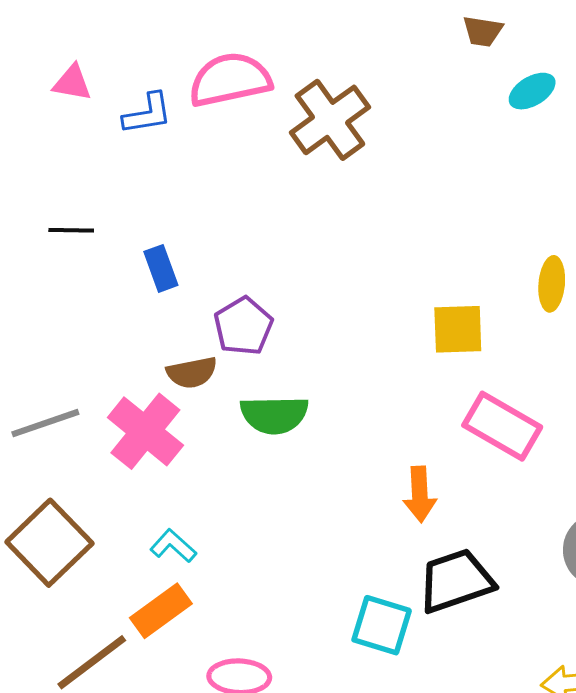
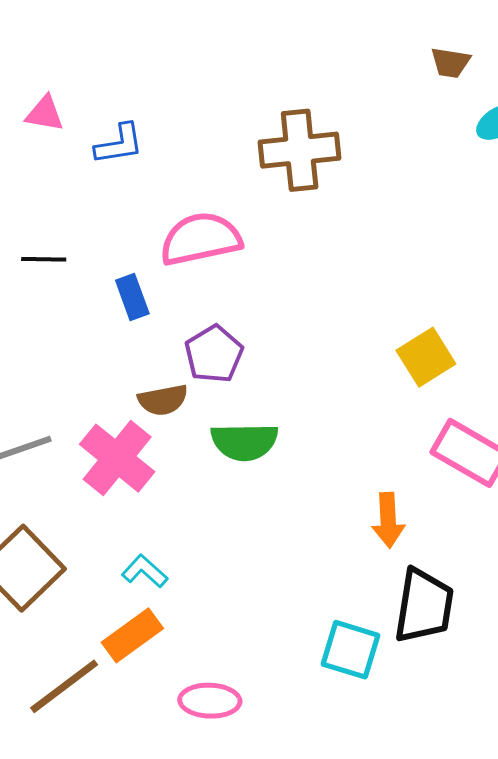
pink semicircle: (230, 80) -> (201, 239), moved
brown cross: (330, 120) -> (300, 150), turned 30
yellow square: (458, 329) -> (426, 357), turned -30
black trapezoid: (456, 581) -> (424, 606), turned 118

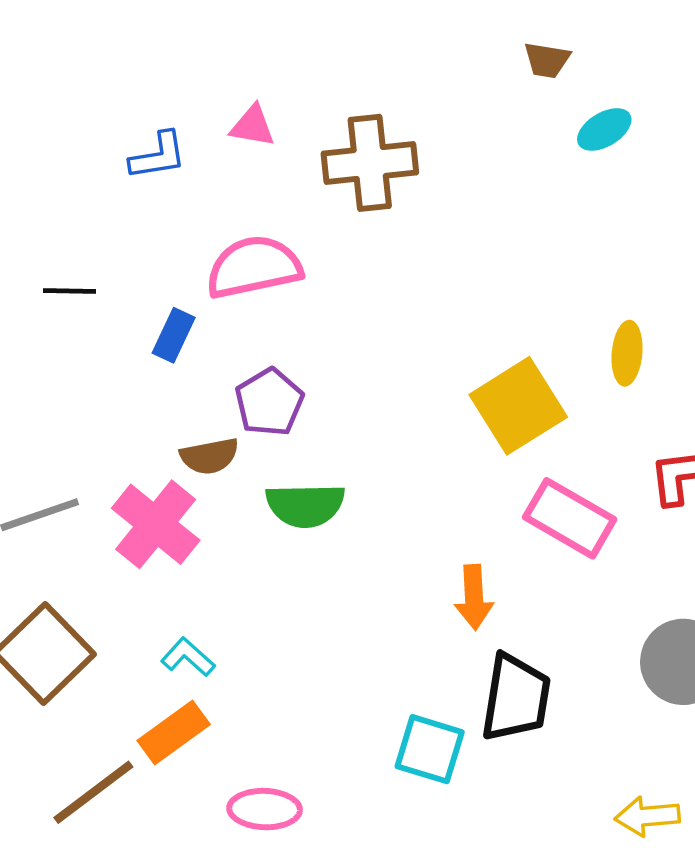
pink triangle: (45, 114) -> (253, 126), moved
blue rectangle: (132, 297) -> (174, 335), turned 45
yellow square: (426, 357) -> (518, 406), size x1.4

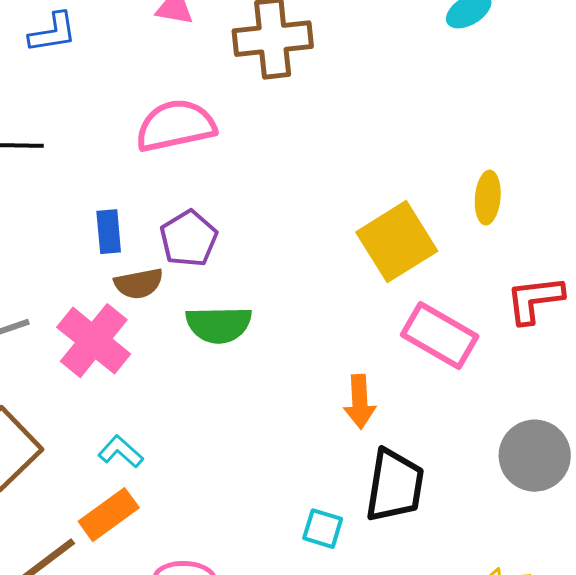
blue L-shape: (158, 156) -> (53, 33), moved
blue rectangle: (174, 335) -> (109, 232), moved, turned -30
cyan square: (430, 749) -> (323, 529), size x0.7

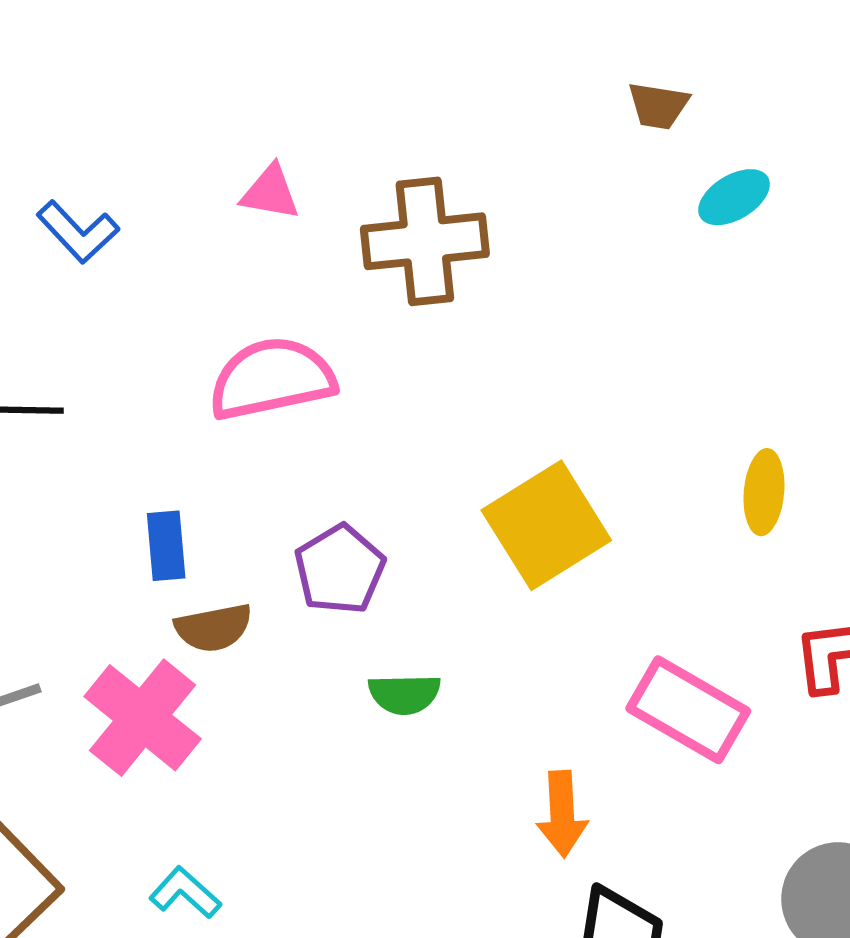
blue L-shape: (53, 33) -> (78, 232), turned 56
purple pentagon: (189, 239) -> (340, 569), moved
yellow square: (397, 242) -> (546, 525), moved
green semicircle: (219, 325) -> (404, 694), moved, size x0.7

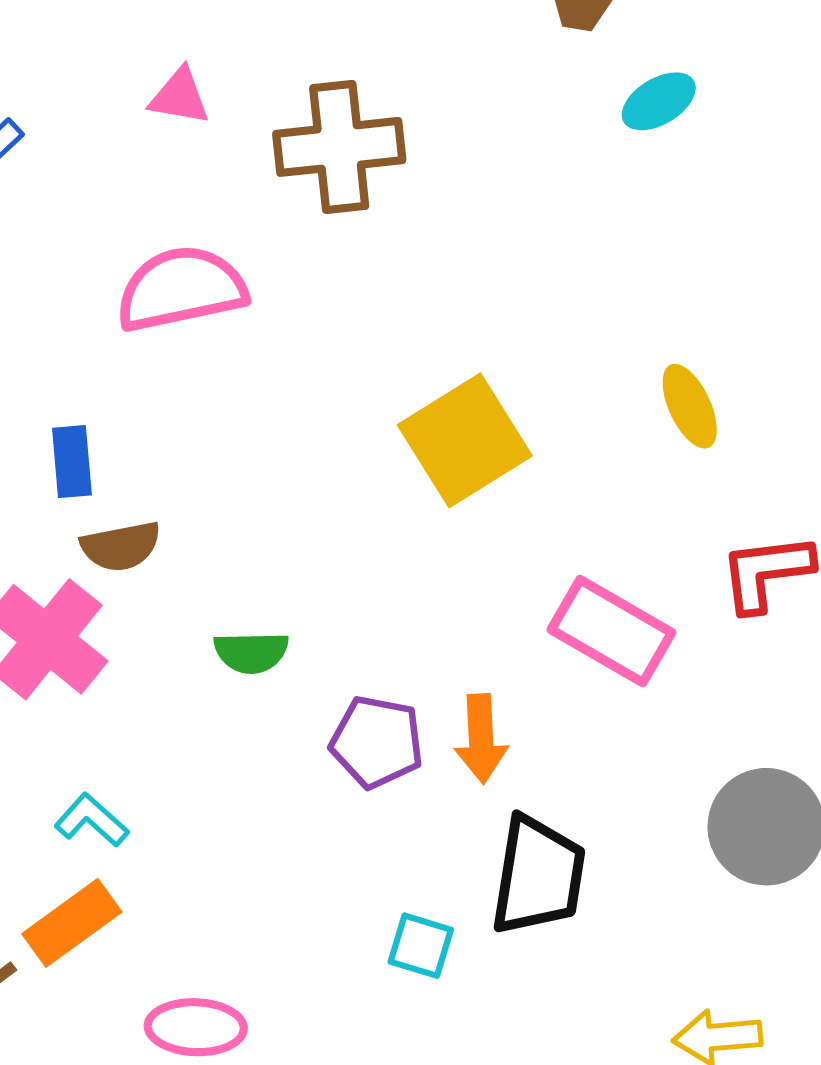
yellow ellipse: (764, 492) -> (690, 406), turned -30
purple pentagon: (340, 569) -> (377, 742), moved, turned -30
green semicircle: (404, 694) -> (251, 652), moved

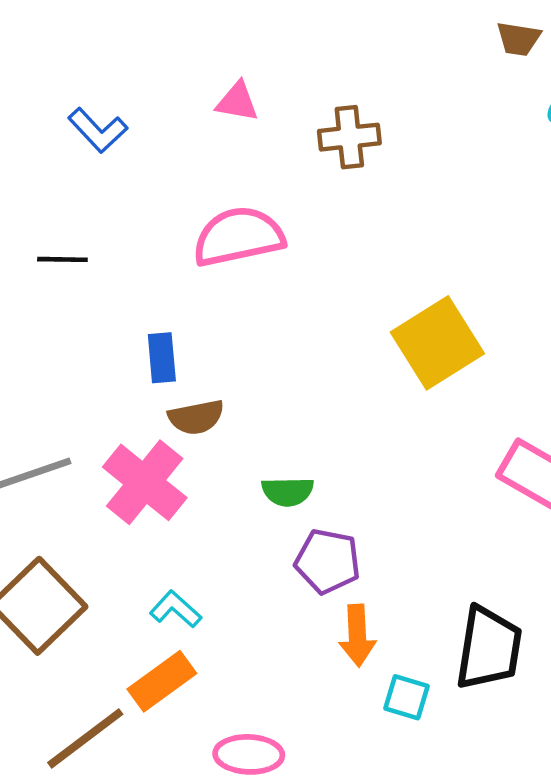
brown cross: (339, 147) -> (349, 137), size x0.7
orange arrow: (481, 739) -> (357, 636), moved
purple pentagon: (377, 742) -> (328, 561), moved

